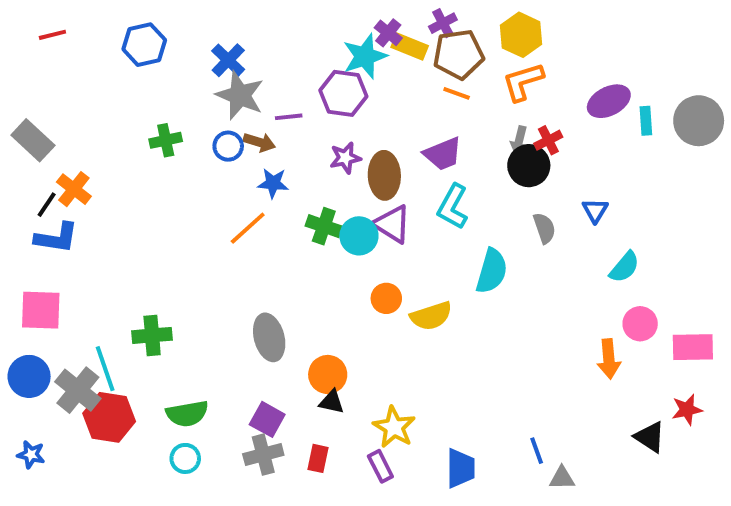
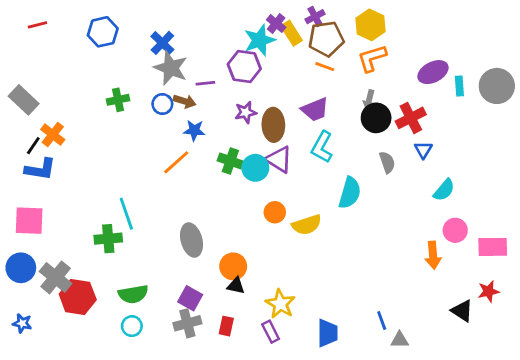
yellow rectangle: (410, 47) -> (291, 33), turned 35
red cross: (548, 140) -> (411, 118), moved, size x1.5
cyan line: (105, 369) -> (126, 214), moved

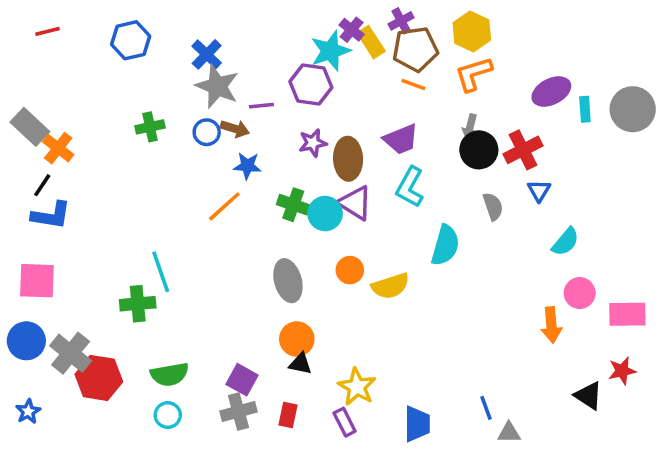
orange cross: (53, 135) -> (58, 148), moved
gray ellipse: (192, 240) -> (288, 281), moved
blue star: (22, 323) -> (28, 411), turned 30

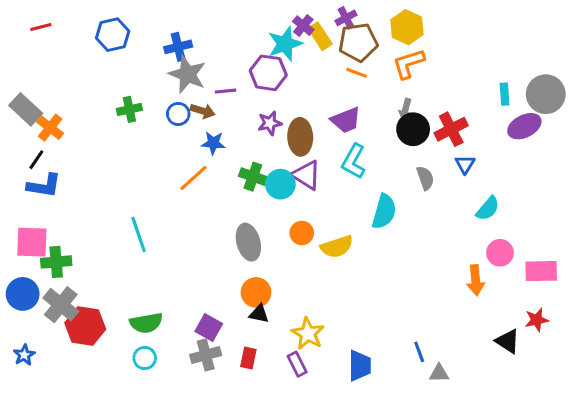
blue cross: (207, 54) -> (178, 47), turned 32
purple ellipse: (551, 92) -> (524, 126), moved
green cross: (138, 304) -> (56, 262), moved

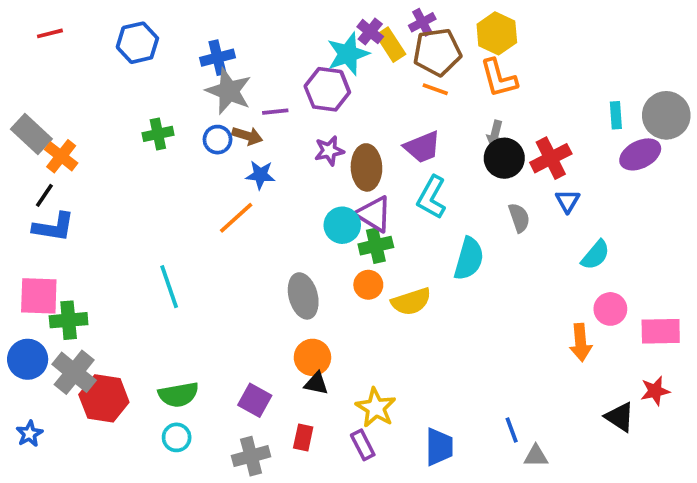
orange L-shape: (408, 64) -> (499, 78), turned -88
green cross: (253, 177) -> (376, 246), moved, turned -32
gray cross: (206, 355) -> (251, 456), moved

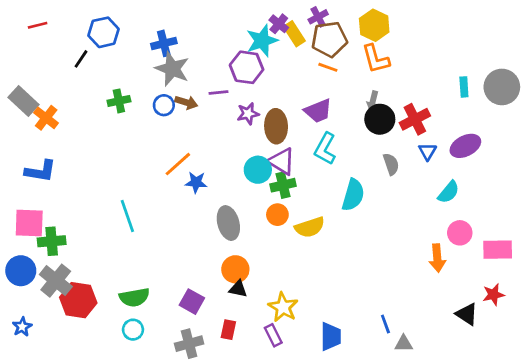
purple line: (275, 112) -> (219, 93), moved
purple ellipse: (640, 154) -> (465, 146), moved
blue star: (260, 175) -> (196, 182), moved
black line: (44, 195) -> (81, 59), moved

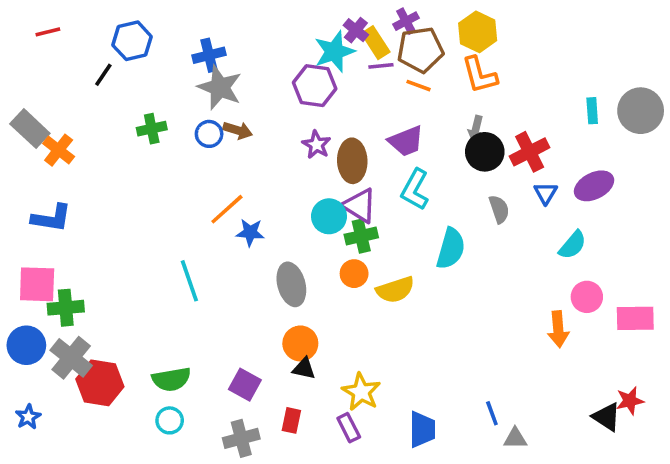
purple line: (219, 93) -> (381, 66), moved
purple star: (248, 114) -> (316, 145), turned -30
cyan line: (127, 216) -> (189, 281), moved
red star: (493, 295) -> (630, 401), moved
black triangle: (467, 314) -> (607, 417), moved

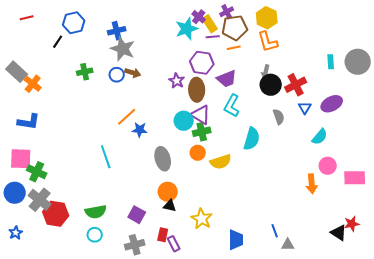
purple hexagon: (315, 86) -> (202, 63), moved
orange line: (419, 86) -> (234, 48), turned -32
green cross: (66, 308) -> (37, 172), turned 30
purple rectangle: (349, 428) -> (174, 244), moved

